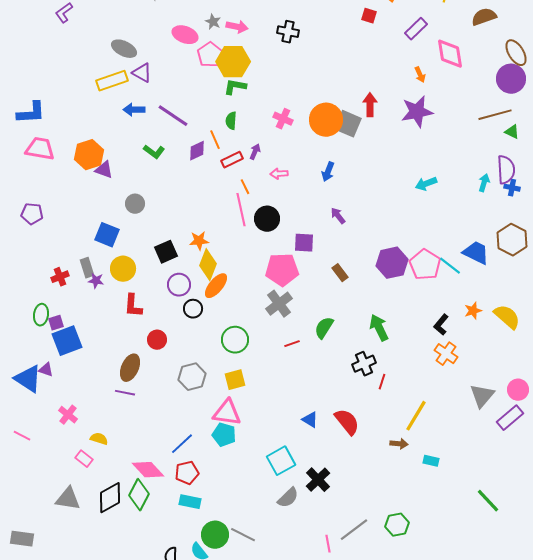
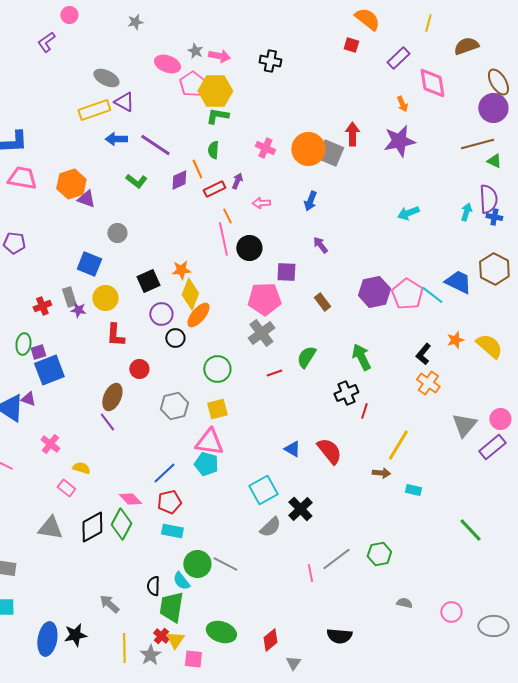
purple line: (125, 393) -> (107, 422), turned 42
pink diamond: (148, 470) -> (130, 499), size x0.7

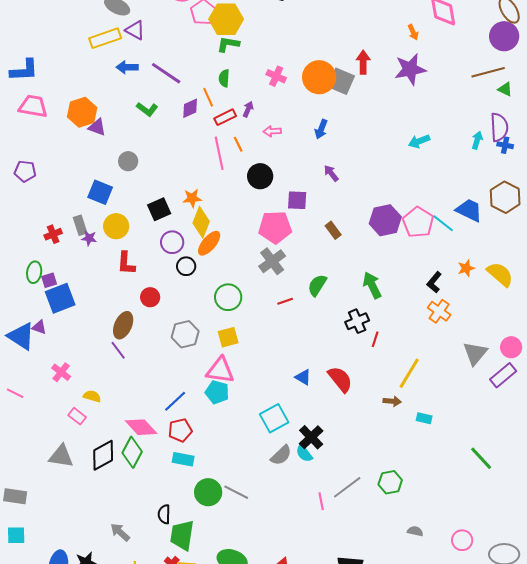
pink line: (223, 239) -> (219, 153), moved
pink diamond: (130, 499) -> (141, 427), size x1.4
cyan semicircle: (181, 581) -> (304, 453), moved

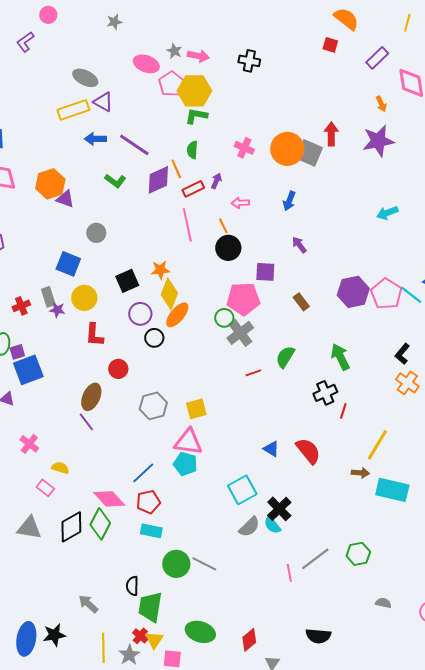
purple diamond: (190, 108) -> (158, 180), size x1.4
orange line: (238, 144) -> (223, 226), moved
green circle: (228, 297) -> (224, 318), moved, size x0.7
cyan rectangle: (424, 418) -> (392, 490), size x2.0

